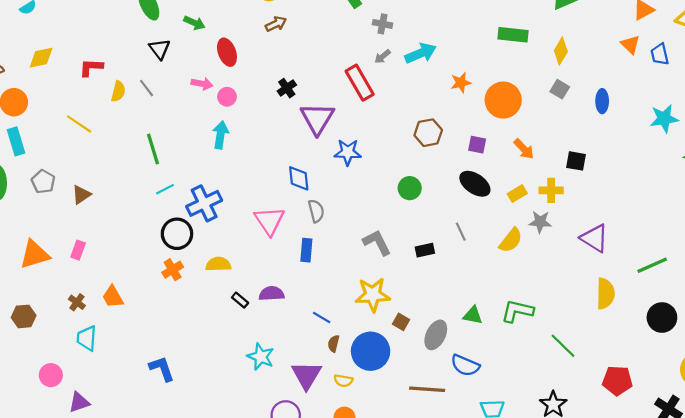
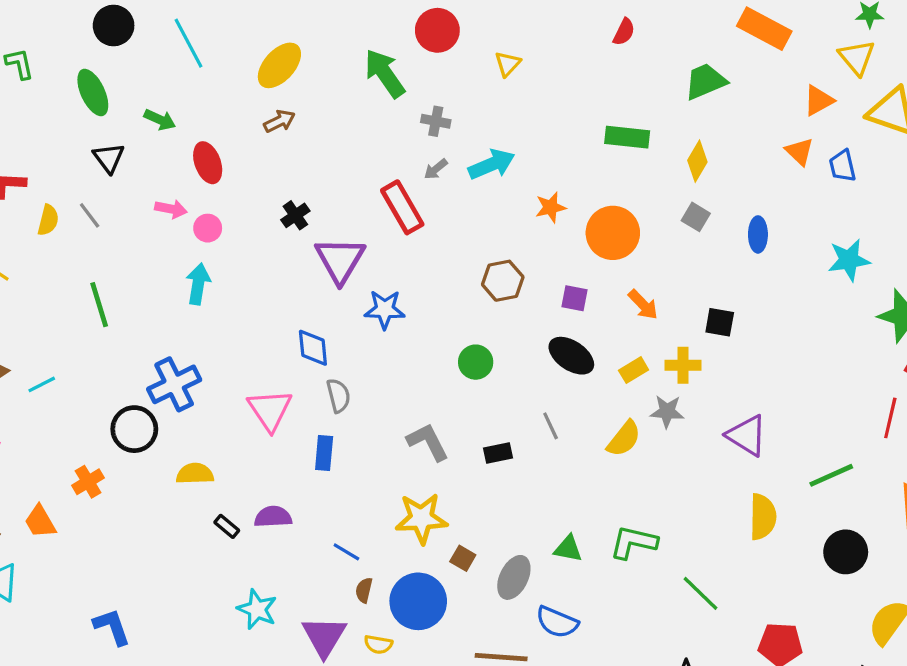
cyan line: (165, 189) -> (42, 384), moved
orange cross: (173, 270) -> (88, 482), moved

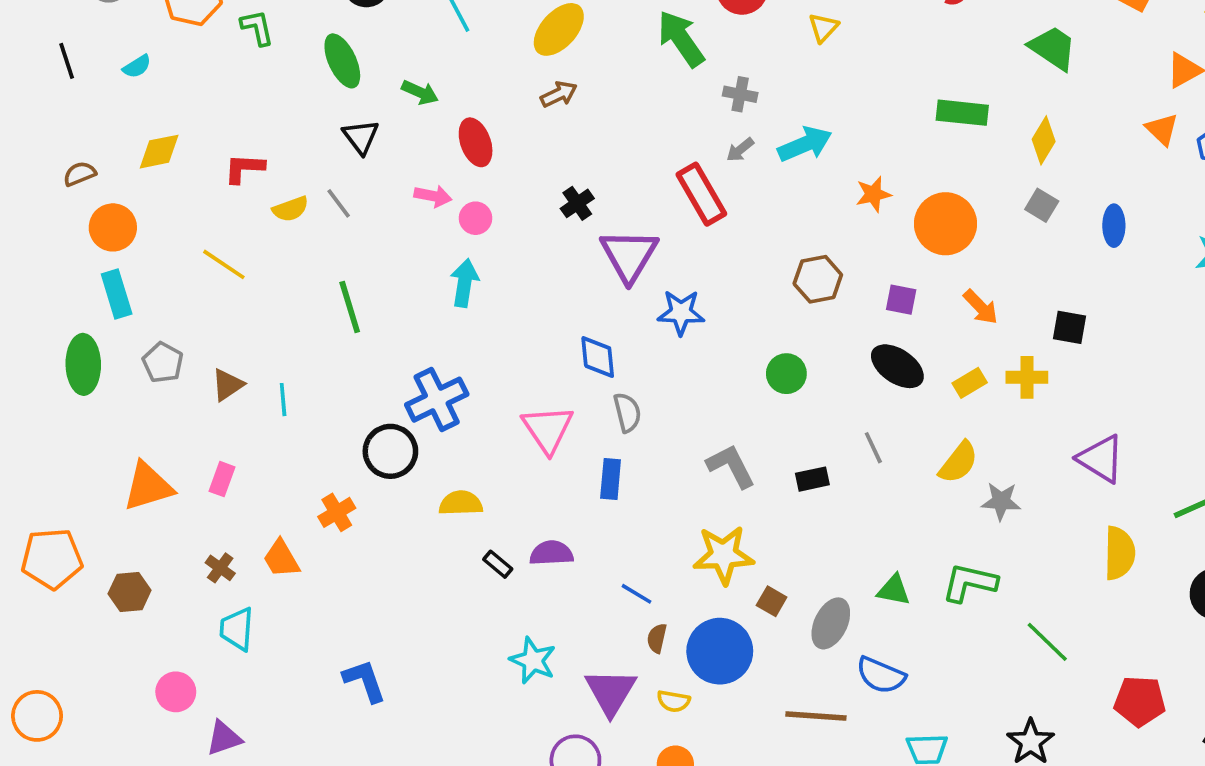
green trapezoid: (705, 81) -> (1053, 48), turned 57
yellow semicircle: (48, 220) -> (291, 209), turned 56
cyan line: (42, 384) -> (283, 400), turned -68
gray star: (667, 412) -> (1001, 501), moved

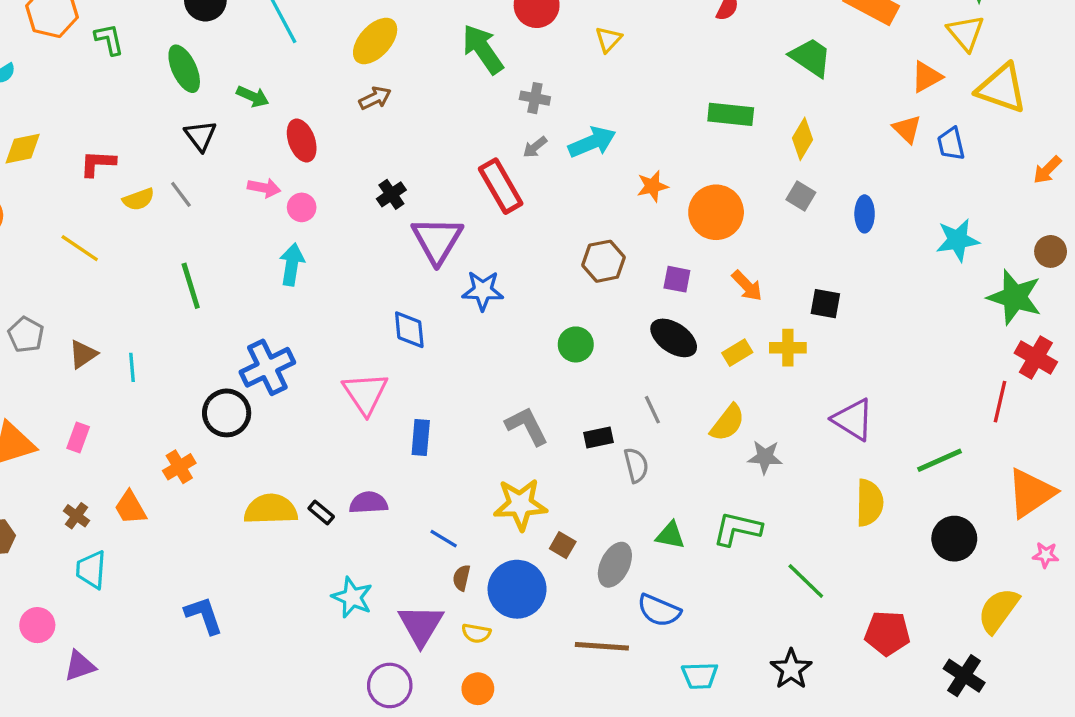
gray semicircle: (627, 412) -> (636, 465), moved
yellow semicircle: (461, 503) -> (271, 509), moved, size x1.4

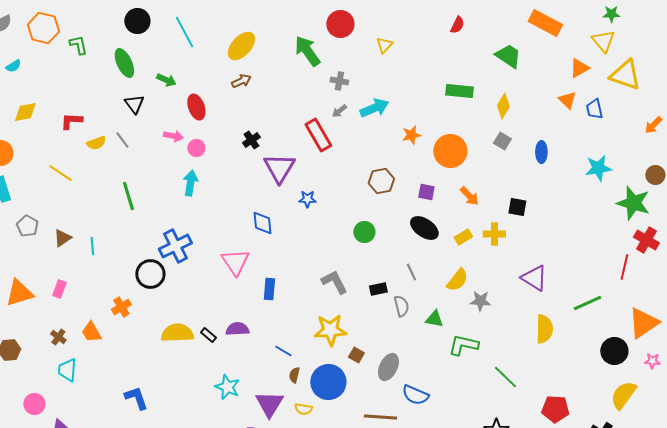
blue star: (483, 291) -> (307, 199), size x0.7
green triangle: (670, 535) -> (434, 319), moved
black circle: (954, 539) -> (614, 351), moved

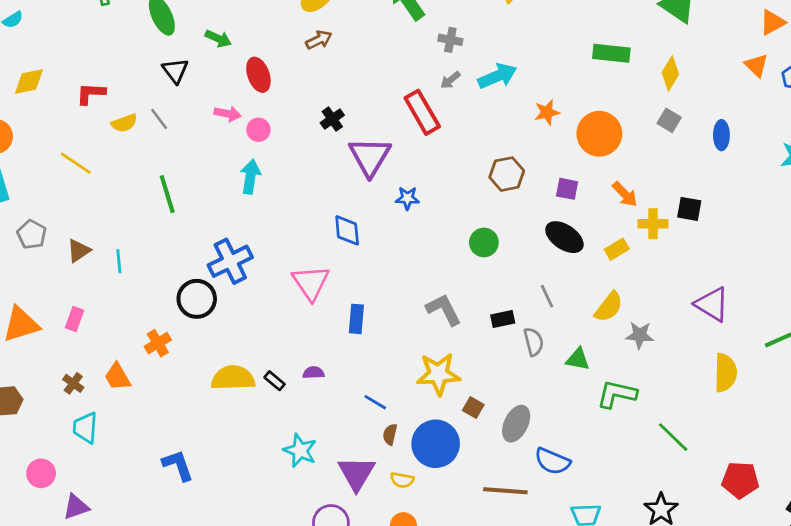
yellow cross: (494, 234) -> (653, 224), moved
purple semicircle: (237, 329) -> (313, 373), size x0.7

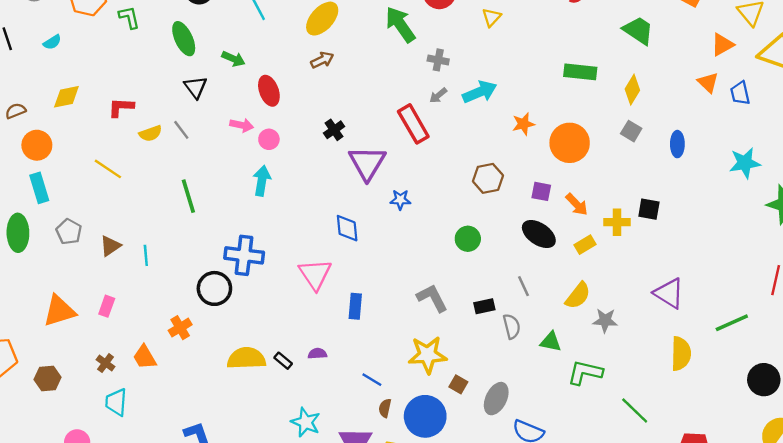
orange arrow: (625, 194) -> (577, 204), moved
blue cross: (230, 261) -> (244, 255), turned 33

